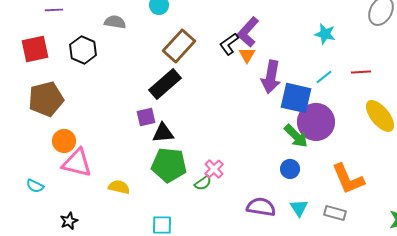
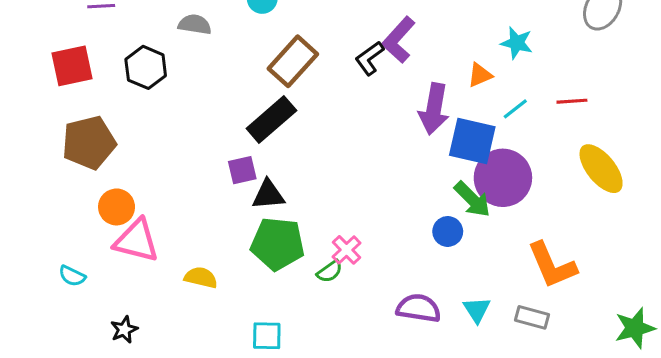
orange triangle: (247, 55) -> (480, 75), moved, turned 36
blue circle: (290, 169) -> (448, 231), moved

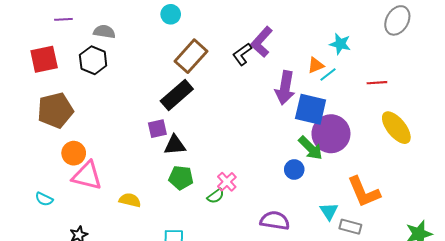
gray semicircle: (195, 24) -> (104, 32), moved
cyan line: (515, 109) -> (328, 75), moved
green pentagon: (278, 244) -> (181, 178), size x0.7
cyan triangle: (477, 310) -> (329, 211), moved

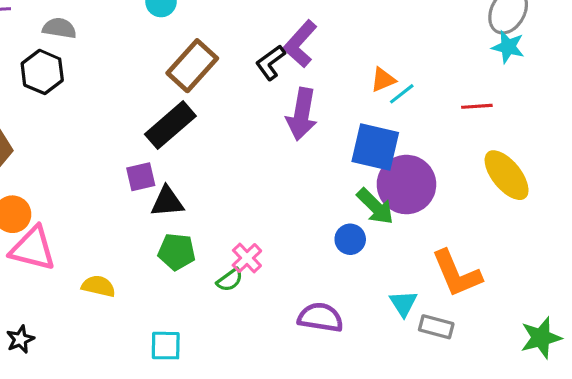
cyan star: (340, 44) -> (508, 47), moved
purple arrow: (285, 88) -> (302, 114), moved

